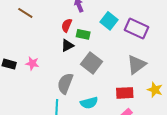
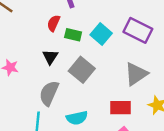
cyan square: (109, 21) -> (101, 34), moved
black triangle: (67, 45) -> (50, 57), moved, turned -32

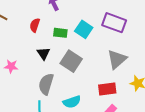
red semicircle: (54, 23) -> (35, 25), moved

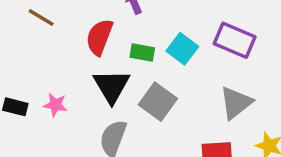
red semicircle: (35, 25) -> (99, 37), size x1.5
black triangle: (43, 54) -> (112, 86), size x1.6

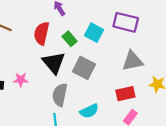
green rectangle: (142, 52) -> (70, 39), turned 48
gray triangle: (236, 103) -> (132, 61), turned 35

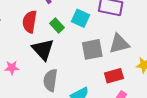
gray square: (84, 68) -> (92, 49), moved, turned -35

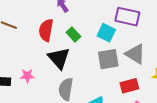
cyan square: (80, 18) -> (106, 33), moved
gray triangle: (119, 44) -> (135, 54), turned 45

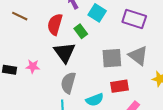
cyan square: (106, 33) -> (97, 13), moved
red rectangle: (129, 86) -> (119, 86), moved

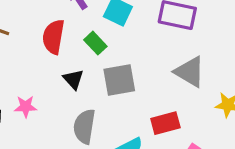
black triangle: (65, 52) -> (73, 79), size x0.6
gray square: (112, 58) -> (119, 80), moved

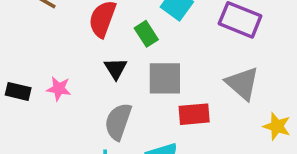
red rectangle: (165, 123) -> (194, 114), moved

